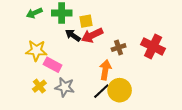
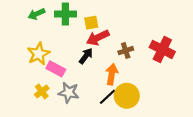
black arrow: (73, 35) -> (86, 56), moved, turned 91
yellow star: (36, 51) -> (39, 54), turned -30

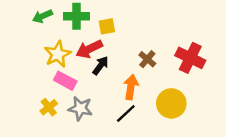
red arrow: (98, 38) -> (89, 49), moved
brown cross: (126, 51) -> (147, 59), turned -32
yellow star: (39, 54) -> (58, 54), moved
yellow circle: (127, 96) -> (171, 103), moved

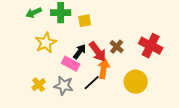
red arrow: (89, 49) -> (98, 52), moved, turned -100
pink rectangle: (65, 81) -> (71, 64), moved
black line: (126, 114) -> (92, 83), moved

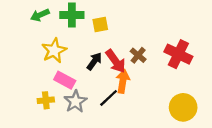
pink rectangle: (71, 64) -> (65, 80), moved
yellow circle: (136, 82) -> (183, 107), moved
yellow cross: (39, 85) -> (46, 100), turned 32
gray star: (64, 86) -> (75, 101), turned 30

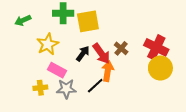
green arrow: (40, 15) -> (23, 20), moved
yellow square: (100, 25) -> (88, 21), size x1.6
gray star: (75, 101) -> (66, 89), turned 30
yellow circle: (183, 107) -> (160, 68), moved

